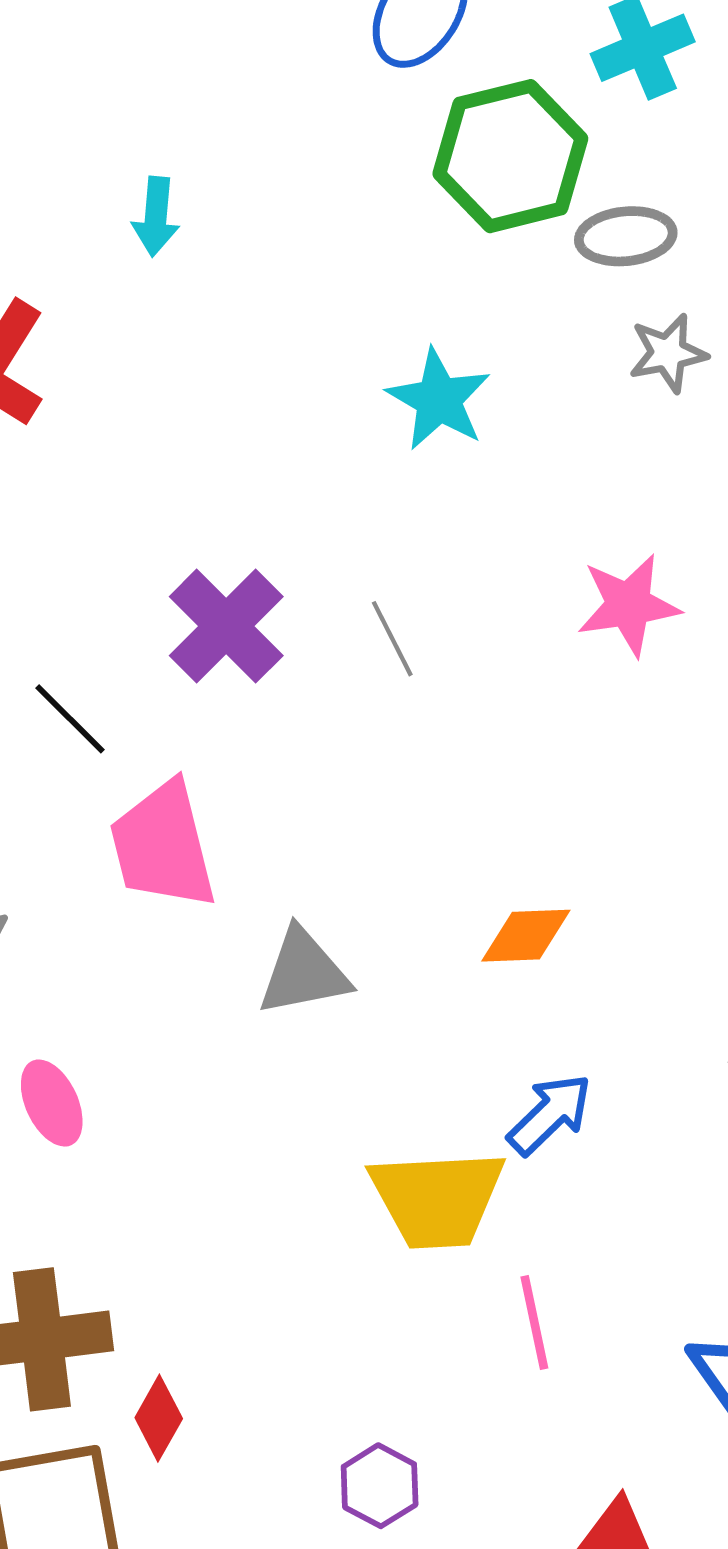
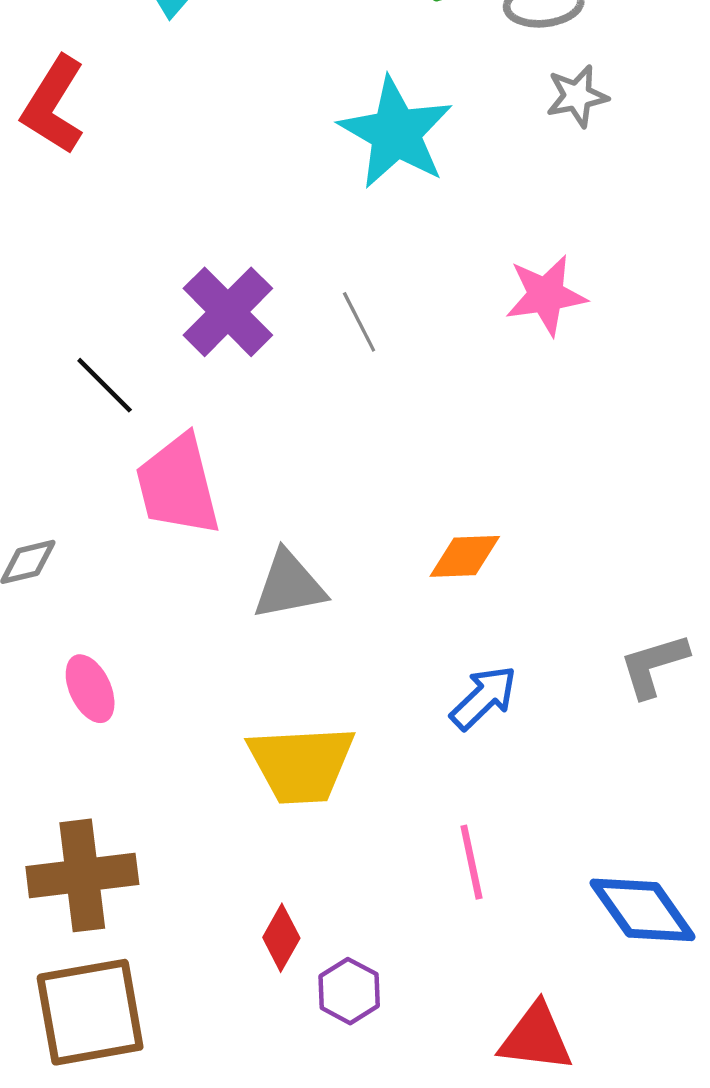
cyan star: (439, 400) -> (396, 133), size x1.4
yellow trapezoid: (437, 1199) -> (301, 764), moved
red diamond: (159, 1418) -> (281, 938), moved

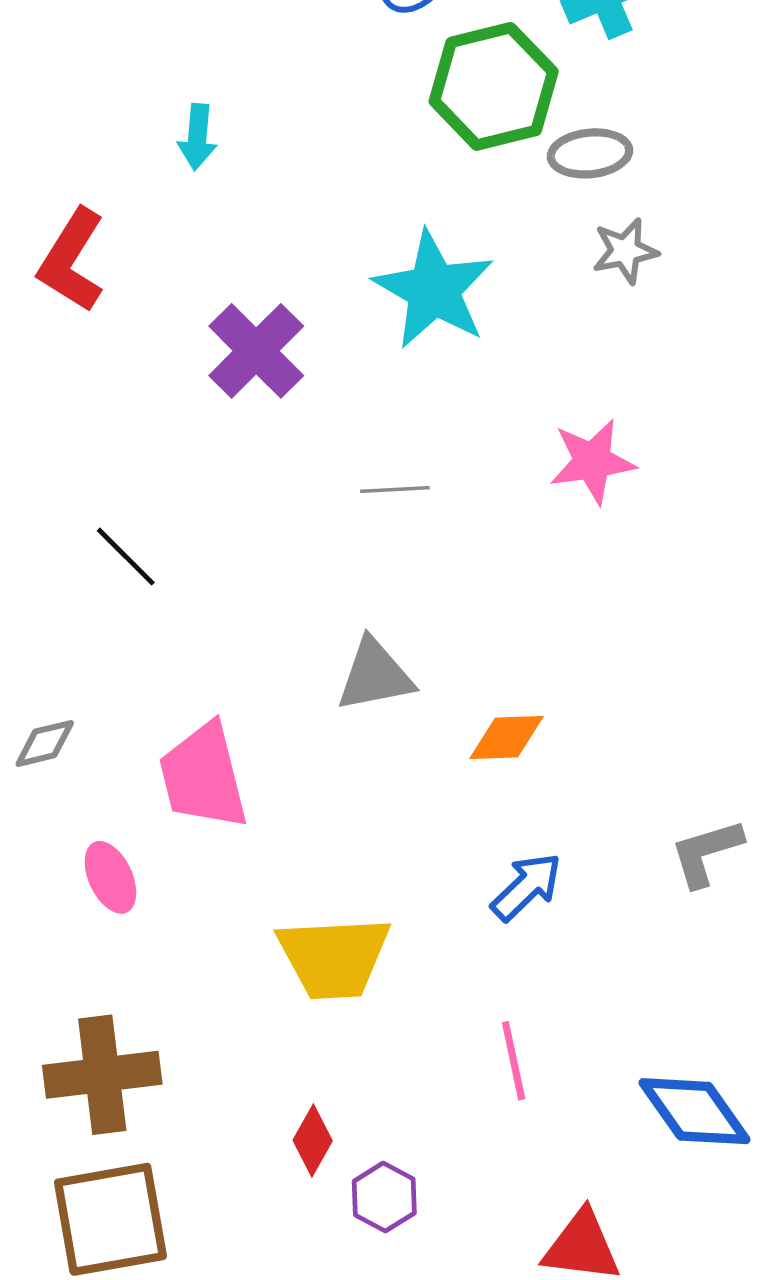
purple cross: (228, 312) -> (256, 351), moved
gray line: (359, 322) -> (395, 490), turned -66
pink trapezoid: (178, 485) -> (203, 776), moved
gray triangle: (289, 585) -> (375, 675), moved

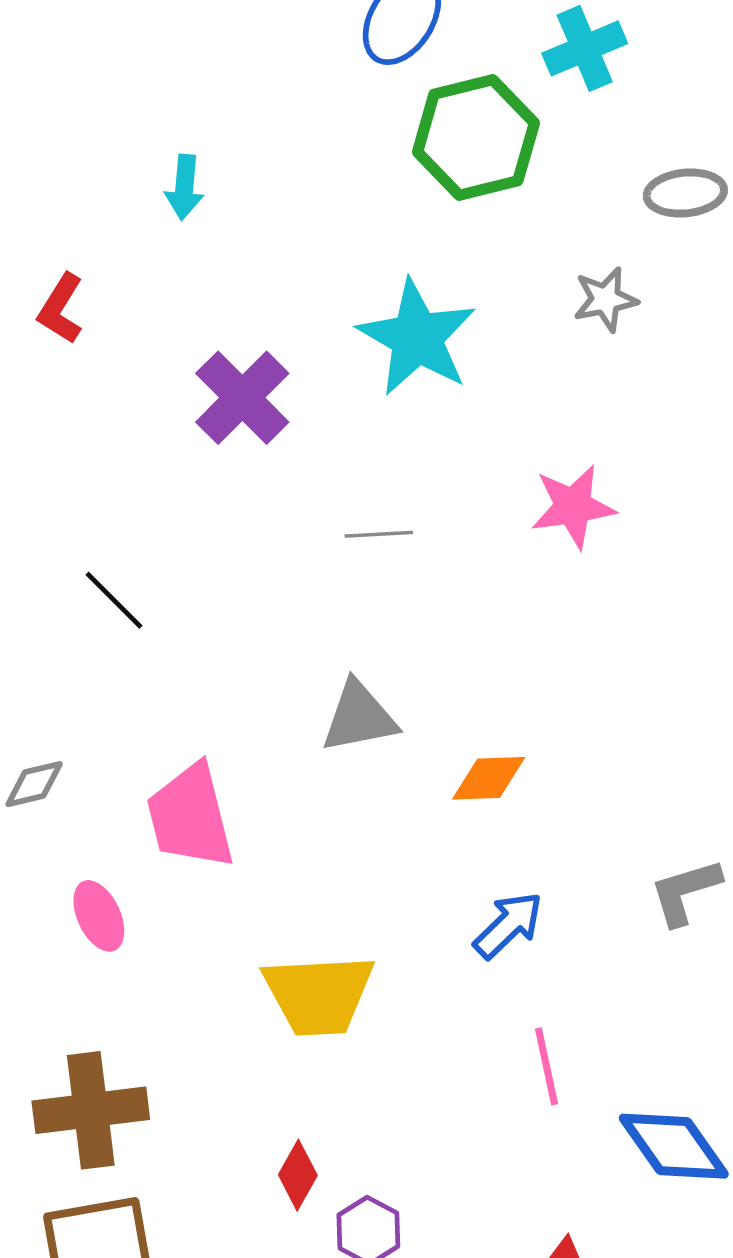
gray ellipse: (590, 153) -> (685, 193), moved
red L-shape: (72, 260) -> (61, 309), size x0.7
pink line: (514, 1061) -> (547, 1066), moved

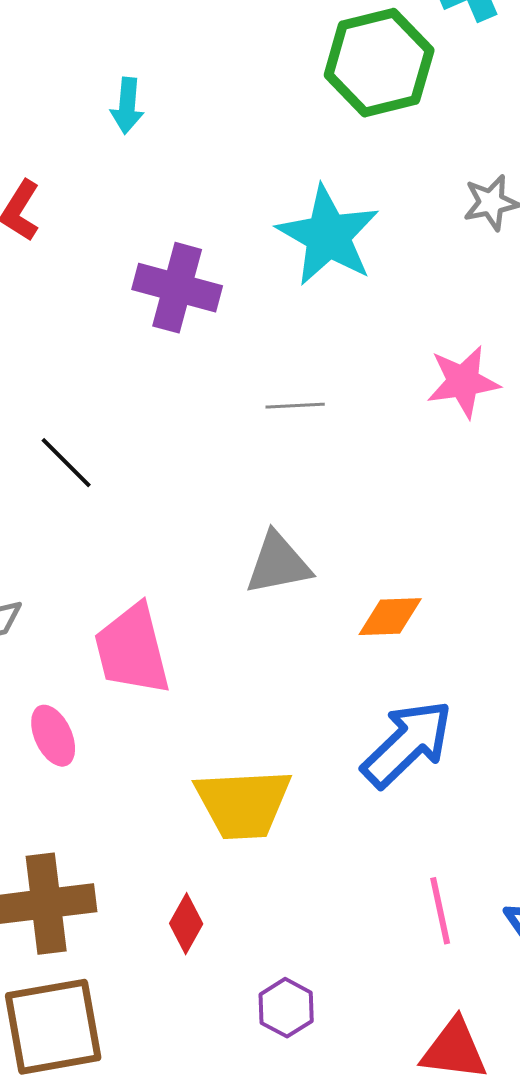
purple cross: (242, 398) -> (177, 288), turned -30
blue arrow: (508, 925) -> (407, 744), size x1.5
pink line: (547, 1066) -> (440, 911), moved
red diamond: (298, 1175) -> (186, 924), moved

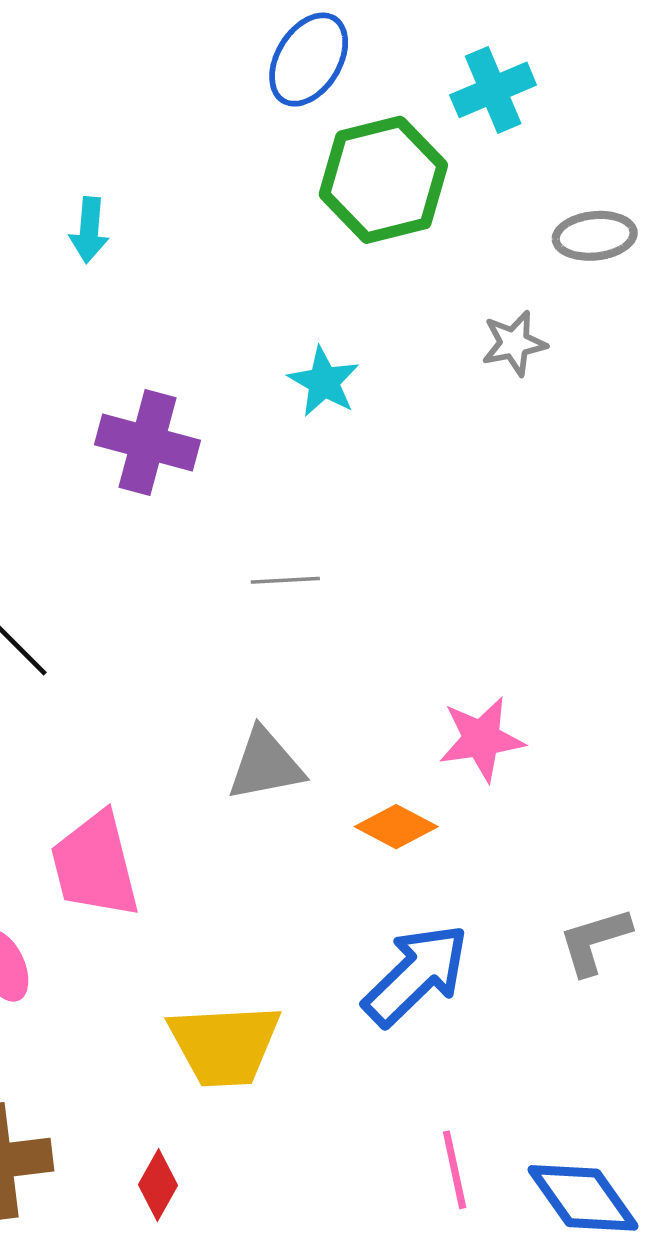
cyan star: (328, 236) -> (324, 382), size x0.6
pink star: (463, 382) -> (481, 739), moved
orange diamond: (390, 617) -> (396, 827), turned 30

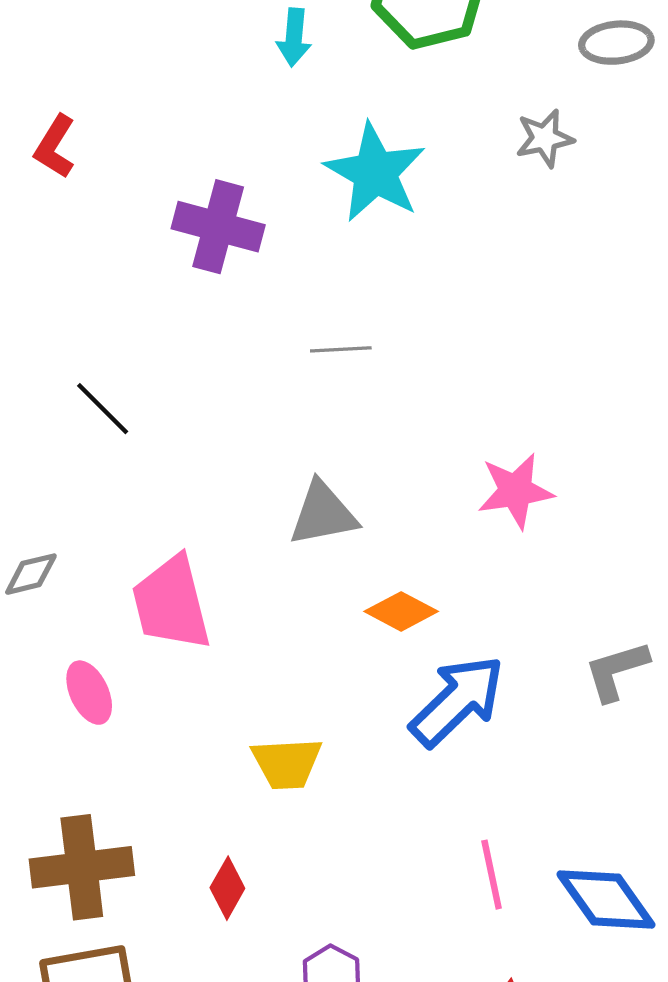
cyan arrow: (89, 230) -> (294, 37), moved
cyan star: (324, 382) -> (375, 173), size x1.6
orange diamond: (396, 827) -> (401, 611), moved
yellow trapezoid: (225, 1045) -> (287, 763), size x0.7

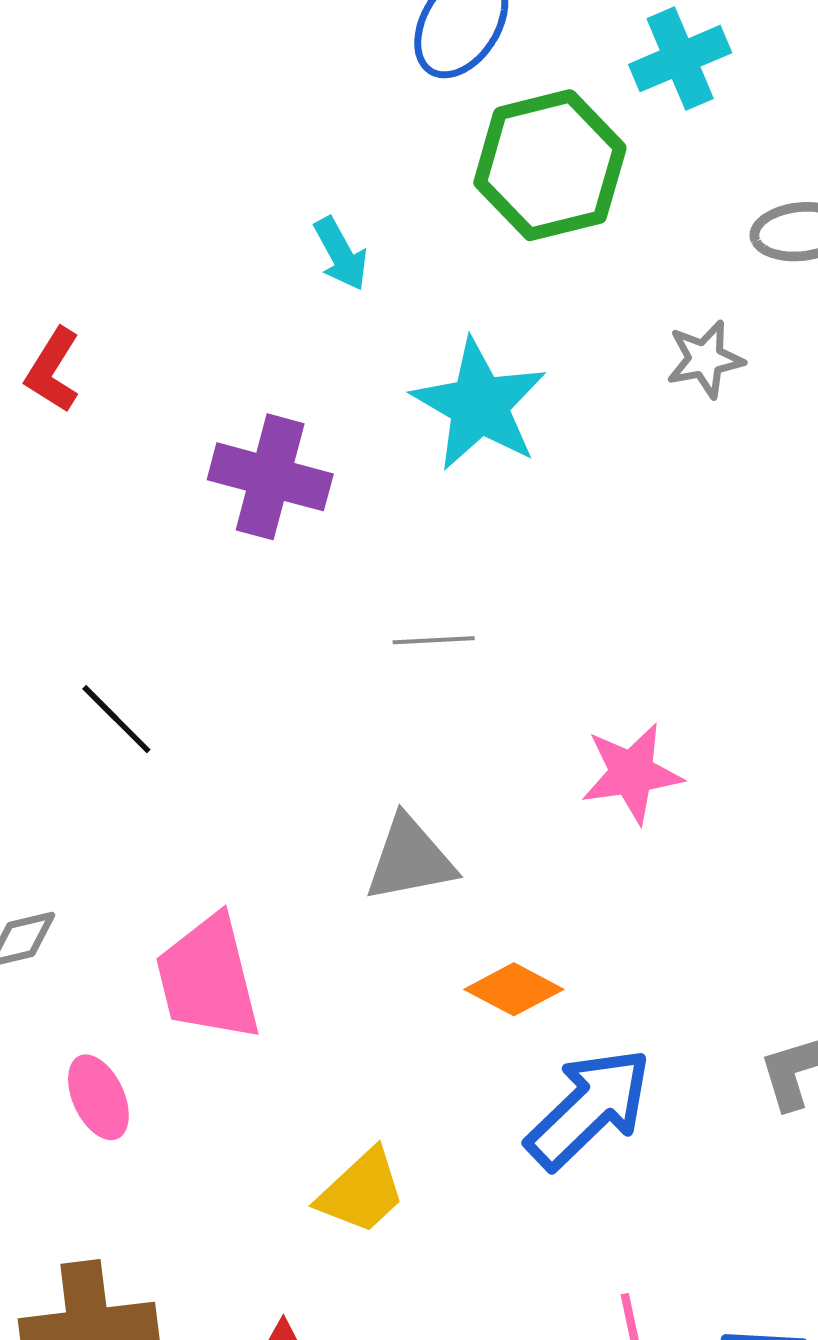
cyan arrow: (294, 37) -> (341, 254), moved, turned -34
pink star: (516, 491) -> (632, 773), moved
yellow trapezoid: (287, 763) -> (362, 1191), turned -40

